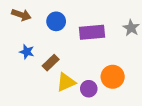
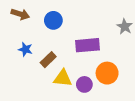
purple rectangle: (92, 32) -> (87, 45), moved
yellow triangle: (66, 82) -> (63, 78), turned 30

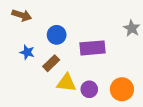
blue circle: (53, 20) -> (57, 35), moved
orange circle: (107, 73) -> (122, 89), moved

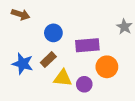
blue star: (27, 52) -> (23, 64), moved, size x1.5
orange circle: (122, 89) -> (107, 67), moved

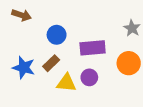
orange circle: (107, 67) -> (129, 63), moved
purple circle: (84, 84) -> (89, 77), moved

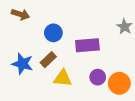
orange circle: (129, 63) -> (119, 83), moved
purple circle: (89, 77) -> (98, 77), moved

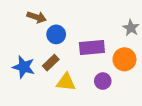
brown arrow: (20, 14) -> (37, 17), moved
orange circle: (119, 83) -> (124, 59), moved

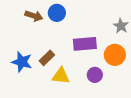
blue circle: (56, 34) -> (57, 13), moved

